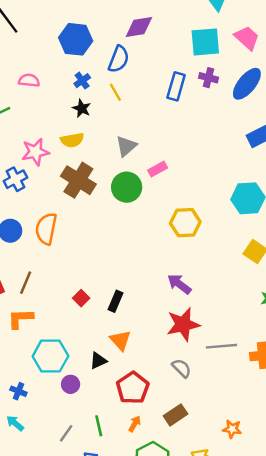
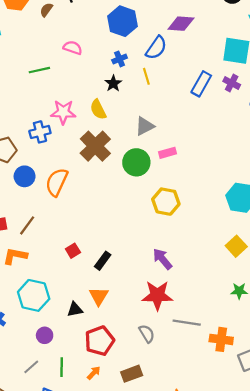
yellow semicircle: (72, 140) -> (98, 109), turned 60
yellow hexagon: (185, 223) -> (166, 202), moved
purple circle: (71, 384) -> (45, 335), moved

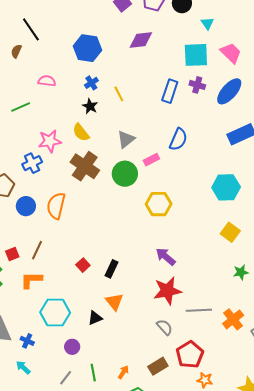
blue semicircle: (156, 48) -> (178, 139), moved
orange cross: (221, 339) -> (233, 319), turned -35
red pentagon: (100, 341) -> (190, 355), moved

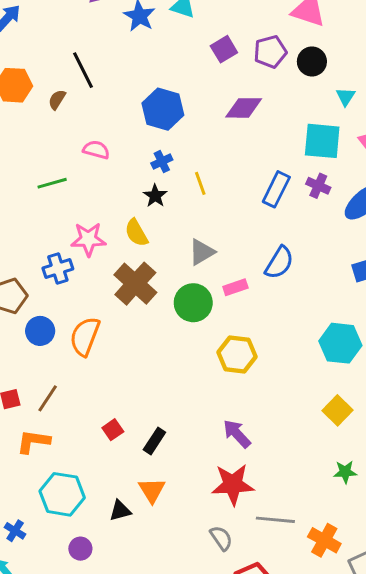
orange cross: (233, 319) -> (324, 540), turned -30

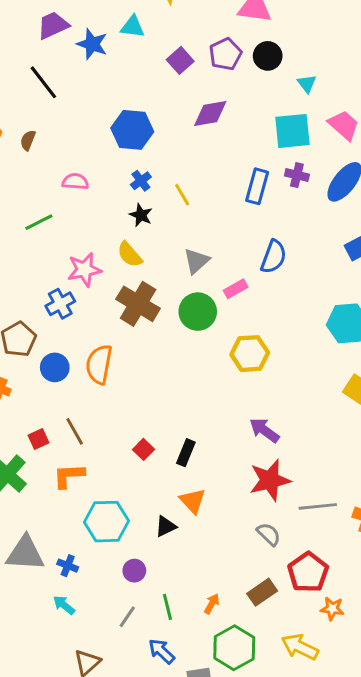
black line: (83, 70) -> (43, 82), moved
brown line: (48, 398) -> (75, 431), turned -52

